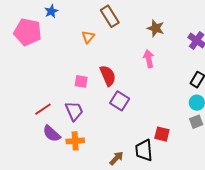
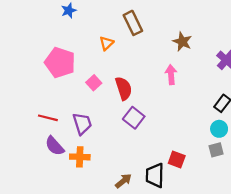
pink pentagon: (28, 32) -> (60, 63), moved
pink square: (81, 81) -> (94, 83), moved, turned 32
red line: (43, 109) -> (48, 118), turned 42

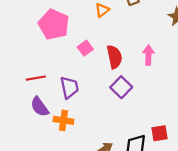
pink arrow: (171, 75) -> (148, 55), moved
red line: (48, 118) -> (36, 78), turned -30
red square: (177, 160) -> (159, 133), turned -36

